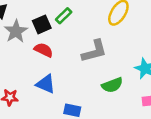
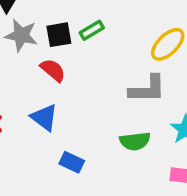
gray star: (16, 31) -> (21, 35), turned 30
gray L-shape: (94, 51) -> (147, 89), moved

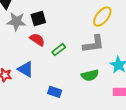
green rectangle: (92, 30) -> (59, 50), moved
blue triangle: (44, 117) -> (26, 69), moved

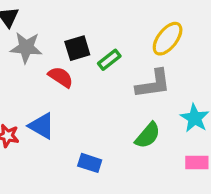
black square: (38, 19) -> (77, 48), moved
green rectangle: (59, 50) -> (109, 60), moved
green semicircle: (90, 75) -> (148, 135), turned -36

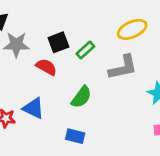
yellow ellipse: (168, 39) -> (132, 29), turned 32
green semicircle: (148, 135) -> (81, 97), moved

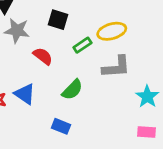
yellow ellipse: (132, 29) -> (112, 31), moved
black square: (58, 42) -> (58, 20), moved, turned 30

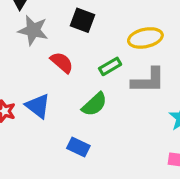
green rectangle: (82, 45) -> (110, 66), moved

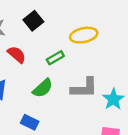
black square: (83, 20) -> (33, 21), turned 30
gray L-shape: (148, 81) -> (84, 88), moved

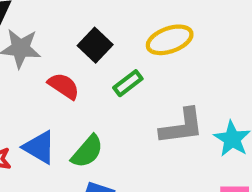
black square: (33, 21) -> (95, 45), moved
green semicircle: (43, 88) -> (87, 151), moved

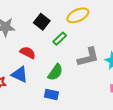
red semicircle: (64, 86) -> (28, 53), moved
green semicircle: (87, 151) -> (55, 72), moved

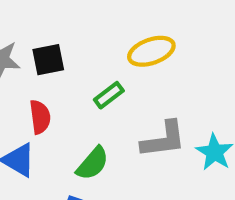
black square: (42, 22) -> (48, 60), moved, turned 35
red semicircle: (28, 53) -> (40, 117), turned 49

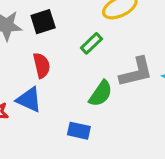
green semicircle: (93, 163) -> (101, 94), moved

